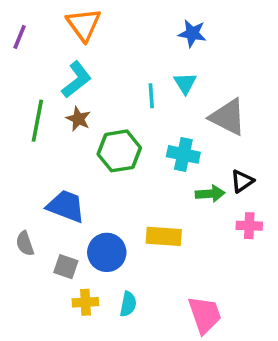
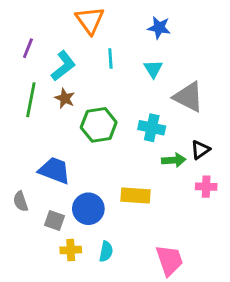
orange triangle: (84, 24) -> (90, 20), moved
purple line: (20, 37) -> (28, 48), moved
cyan line: (151, 96) -> (110, 59), moved

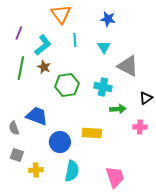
black triangle: (200, 150) -> (146, 98), moved
gray semicircle: (21, 201) -> (14, 128), moved
gray square: (54, 221) -> (17, 155), moved
yellow cross: (71, 250) -> (36, 170), moved
cyan semicircle: (106, 251) -> (72, 171), size x1.5

